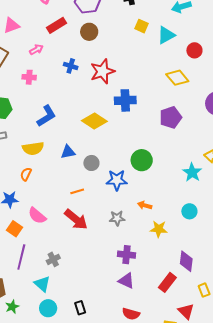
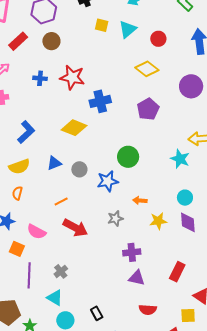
red star: (102, 71) -> (72, 77), turned -30
orange line: (77, 191) -> (61, 202), moved
purple diamond: (186, 261) -> (188, 222), moved

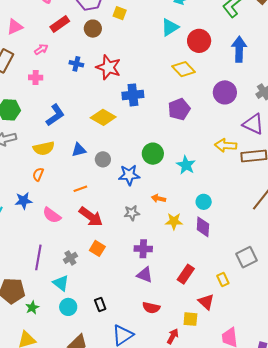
yellow square: (102, 25) -> (120, 13), moved
red circle: (158, 39) -> (199, 41), size x1.5
cyan star: (180, 159) -> (186, 165), moved
orange square: (17, 249) -> (97, 248), moved

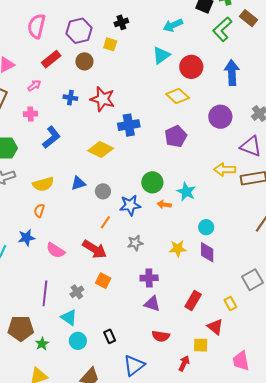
blue L-shape: (55, 115) -> (51, 137), moved
orange line: (80, 189) -> (105, 222), moved, turned -32
orange arrow: (159, 199) -> (164, 204), moved

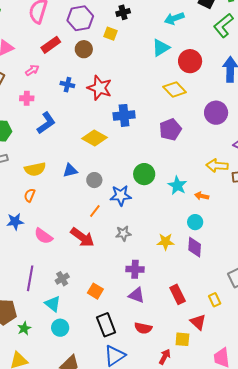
orange arrow: (164, 204) -> (202, 196), moved
orange square: (103, 281) -> (95, 291), moved
red rectangle: (193, 300) -> (178, 294), turned -60
black rectangle: (110, 336) -> (106, 325), moved, size x1.6

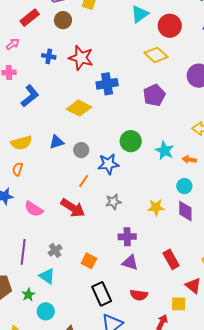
green star: (24, 328) -> (28, 295), moved
cyan circle: (60, 328) -> (46, 311), moved

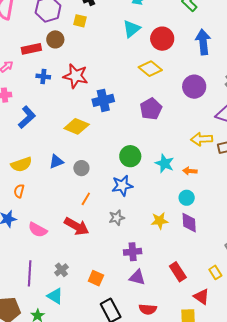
red rectangle: (30, 18) -> (31, 49), moved, turned 30
blue star: (108, 164) -> (122, 186), moved

